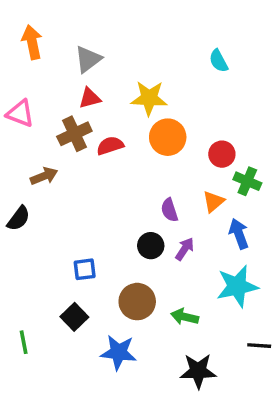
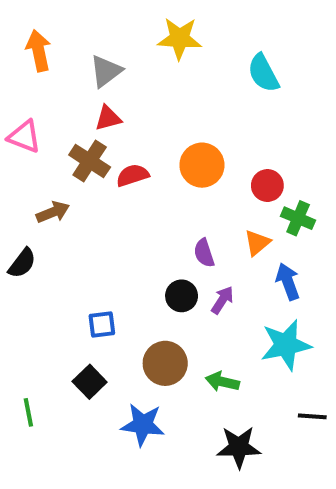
cyan semicircle: (219, 61) -> (263, 73), size x1.4
yellow star: (149, 98) -> (180, 38), moved
brown cross: (74, 134) -> (90, 161), turned -32

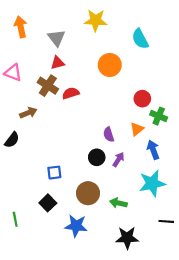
gray triangle: (106, 71) -> (56, 38), turned -30
orange circle: (202, 165) -> (110, 65), moved

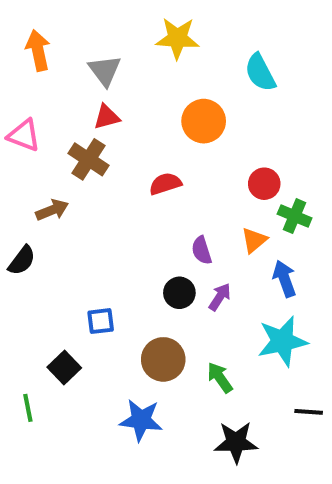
red semicircle: (71, 93) -> (165, 184), moved
black square: (48, 203) -> (64, 368), moved
green arrow: (118, 203) -> (220, 378), turned 42

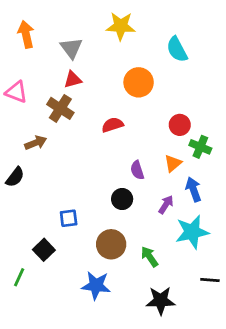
purple arrow: (220, 297) -> (166, 204), moved
green line: (28, 408) -> (19, 277), turned 36

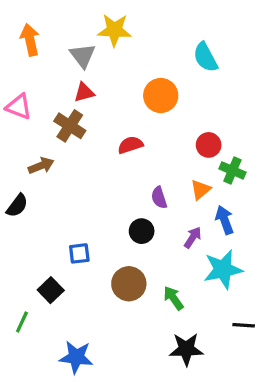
yellow star: (121, 26) -> (114, 30), moved
blue star: (96, 285) -> (76, 357), moved

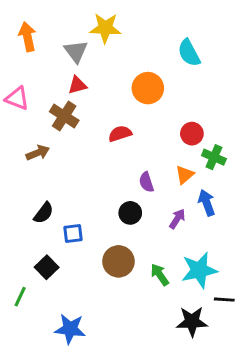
black semicircle: (17, 206) -> (44, 213), moved
cyan star: (223, 269) -> (199, 270), moved
black star: (186, 349) -> (192, 322), moved

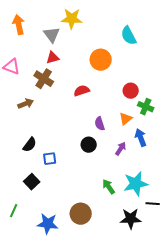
brown circle: (118, 261) -> (81, 214), moved
green line: (20, 297) -> (14, 211), moved

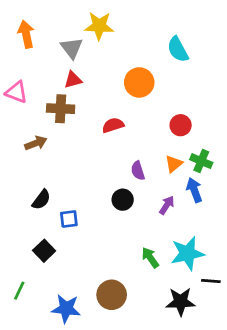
brown cross: (44, 79) -> (61, 109), turned -30
green cross: (146, 107) -> (201, 161), moved

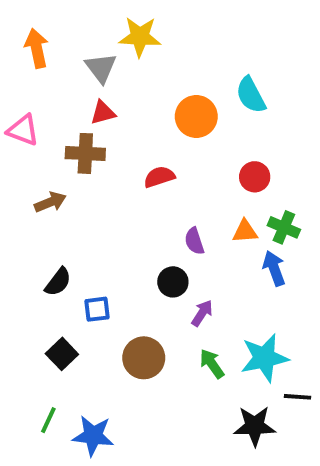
cyan semicircle: (178, 49) -> (251, 95), moved
orange triangle: (174, 164) -> (245, 231), turned 36
purple arrow: (167, 205) -> (202, 313), moved
green line: (19, 291) -> (48, 420), moved
brown circle: (112, 295) -> (144, 358), moved

